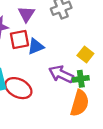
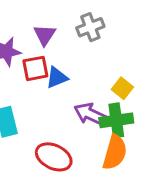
green cross: (81, 79) -> (116, 120), size x1.5
red ellipse: (18, 88) -> (54, 157), moved

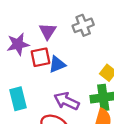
purple arrow: (90, 114) -> (67, 101), moved

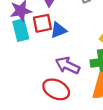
cyan rectangle: (18, 99) -> (21, 30), moved

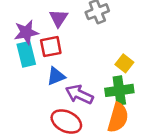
blue triangle: (58, 30) -> (56, 76), moved

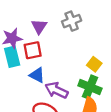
blue triangle: (56, 76) -> (37, 75), turned 49
green cross: (119, 90) -> (90, 87), turned 30

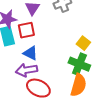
purple arrow: (56, 90) -> (26, 70), moved, turned -35

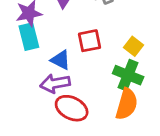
red square: (26, 30) -> (89, 41), moved

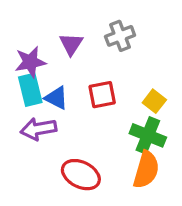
blue triangle: (61, 60) -> (56, 98), moved
purple arrow: (55, 83) -> (38, 129), moved

